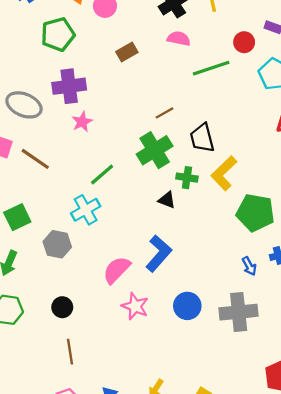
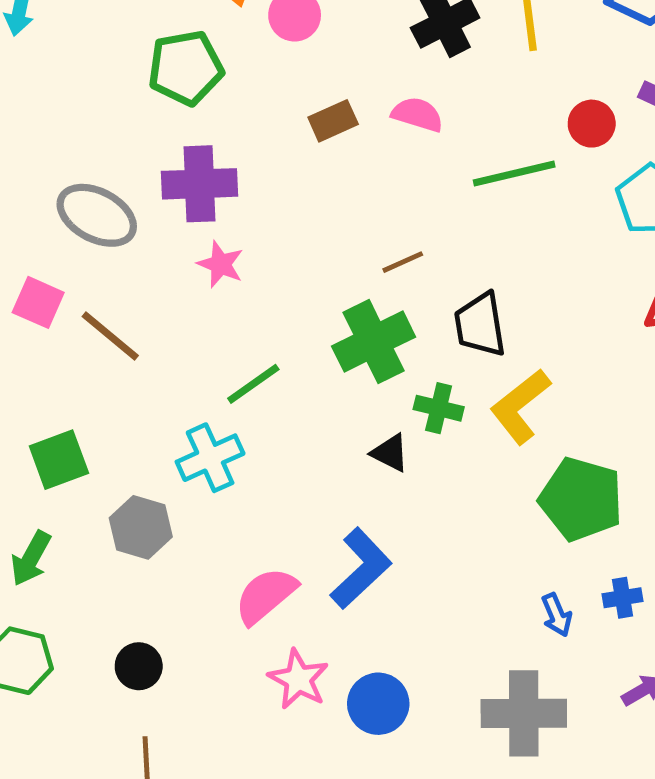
pink semicircle: (179, 39) -> (417, 114), moved
pink star: (82, 122) -> (221, 264), turned -30
blue circle: (187, 306) -> (378, 704), moved

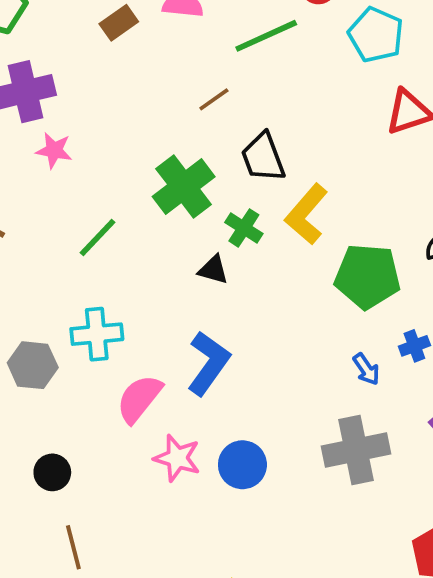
brown line: (403, 262) -> (214, 99), moved
green cross: (439, 408) -> (244, 228), turned 30
cyan cross: (210, 458) -> (97, 334), moved, turned 30

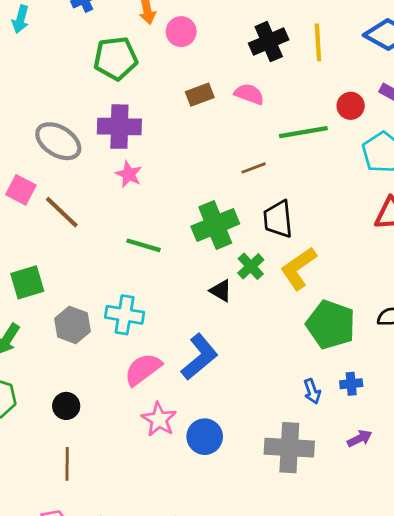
green line: (97, 238) -> (143, 245), turned 48

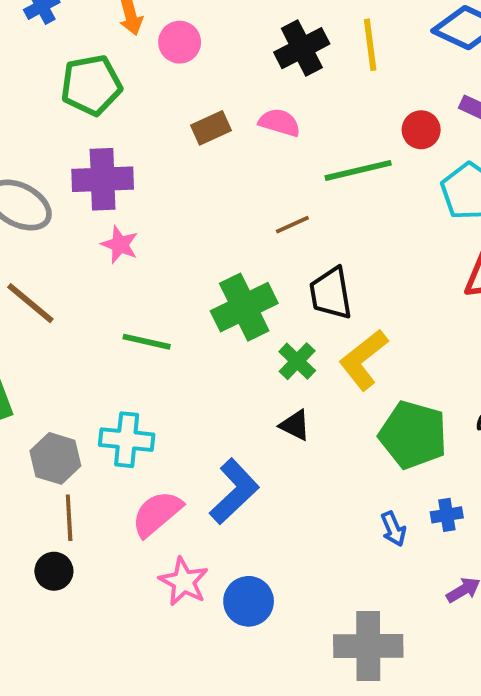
black triangle: (221, 291) -> (295, 425), moved
gray cross: (289, 448) -> (368, 646), moved
brown line: (67, 464) -> (69, 518), moved

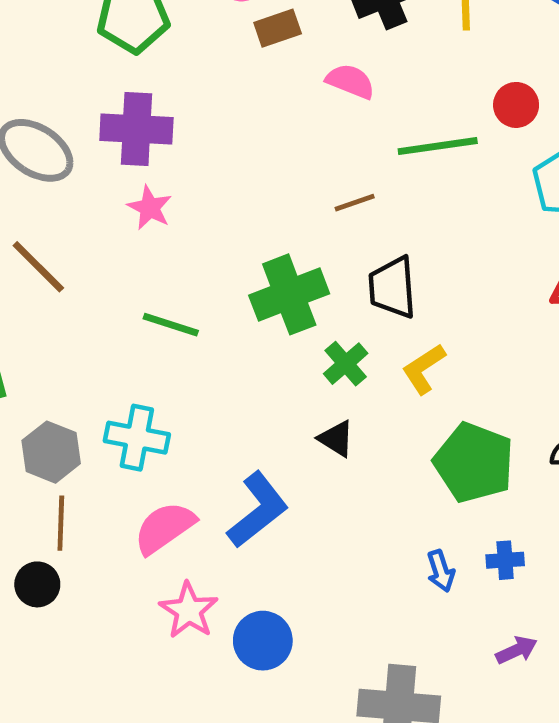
brown rectangle: (211, 128) -> (278, 28), moved
yellow L-shape: (363, 360) -> (424, 369), size x0.7

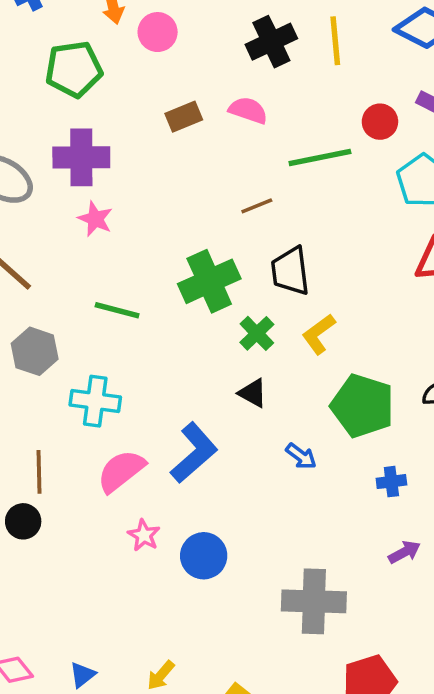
brown rectangle: (278, 28) -> (184, 117), moved
gray hexagon: (51, 452) -> (35, 351), moved
blue arrow: (441, 571) -> (301, 456), moved, turned -32
pink star: (189, 610) -> (144, 535), size x0.7

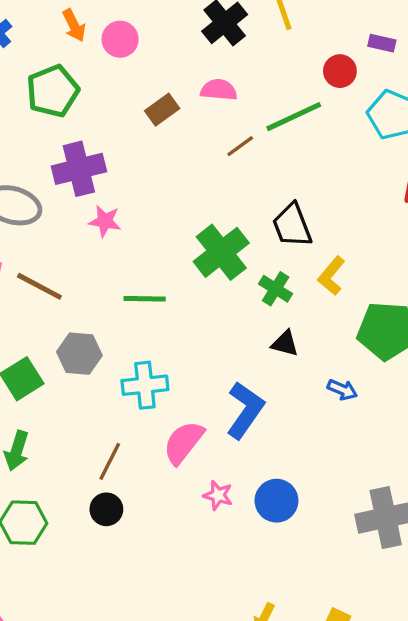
brown line: (257, 206) -> (240, 146), moved
brown line: (39, 472) -> (110, 461), turned 42

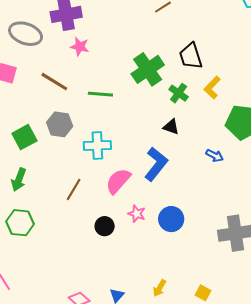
brown line: (39, 286) -> (54, 82), moved
black triangle: (285, 343) -> (171, 127), moved
black circle: (106, 509) -> (105, 226), moved

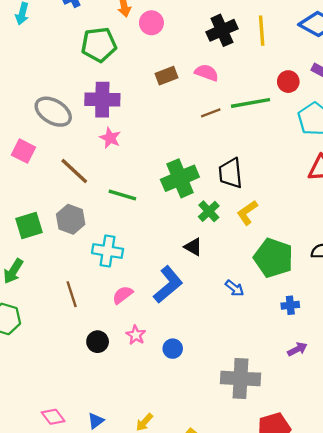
pink semicircle: (118, 181) -> (123, 295), size x0.7
brown line: (74, 189) -> (72, 294), turned -60
blue circle: (171, 219) -> (173, 349), size x0.7

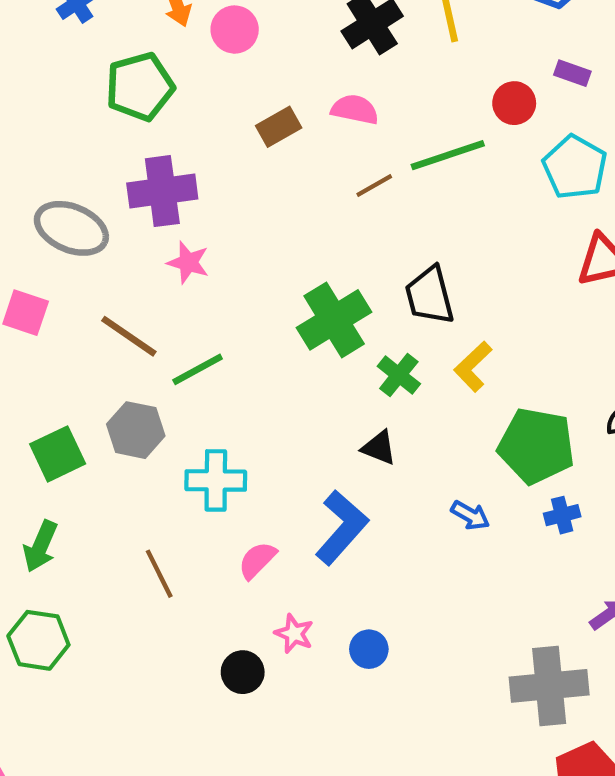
green line: (122, 195) -> (198, 369), moved, turned -36
blue cross: (290, 305) -> (562, 515), moved
black circle: (98, 342) -> (243, 672), moved
gray cross: (240, 378) -> (549, 686), moved

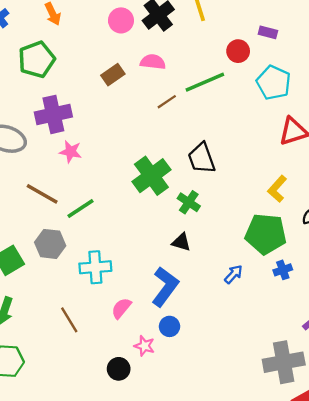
pink circle: (235, 30) -> (121, 20), moved
yellow L-shape: (473, 367) -> (277, 189), moved
blue arrow: (470, 515) -> (234, 274), turned -72
blue circle: (369, 649) -> (170, 326), moved

